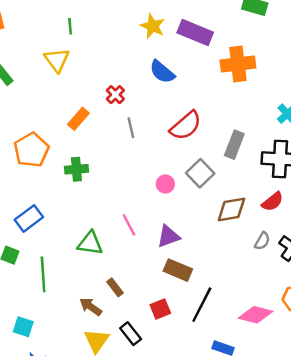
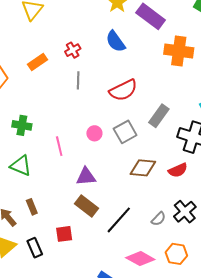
green cross: (76, 169) -> (22, 125), moved
pink line: (129, 225) -> (59, 146), moved
gray semicircle: (262, 241) -> (158, 219), moved
black line: (202, 305) -> (119, 220), moved

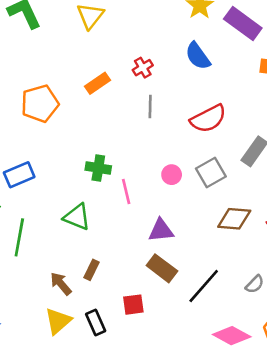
green cross: (22, 125) -> (98, 168), moved
brown rectangle: (32, 207) -> (91, 270), turned 49

